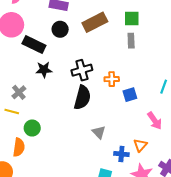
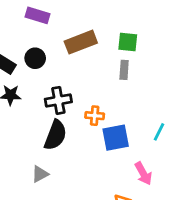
black circle: (60, 29) -> (35, 58), moved
blue square: (130, 95) -> (116, 138), size x1.5
gray triangle: (99, 132) -> (40, 174), moved, turned 40

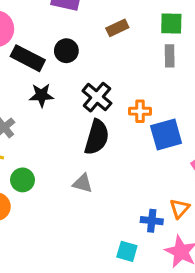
brown rectangle: (81, 42) -> (117, 28), size x0.6
black cross: (58, 100) -> (97, 97), turned -35
gray triangle: (40, 174) -> (83, 183), turned 48

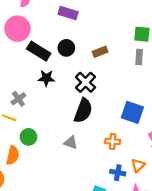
brown rectangle: (117, 28) -> (100, 52), moved
orange cross: (140, 111) -> (113, 141), moved
blue square: (166, 134) -> (132, 112), turned 30

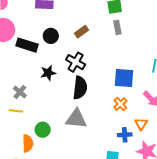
black star: (46, 78) -> (48, 73), moved
green circle: (28, 137) -> (43, 130), moved
orange cross: (113, 141) -> (120, 104), moved, turned -32
gray triangle: (71, 142) -> (76, 119), size x1.6

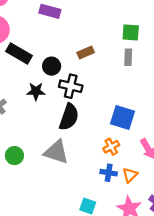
black circle: (51, 36) -> (52, 66), moved
black cross: (76, 62) -> (71, 86), turned -30
blue cross: (125, 135) -> (109, 173), moved

